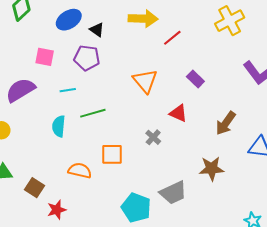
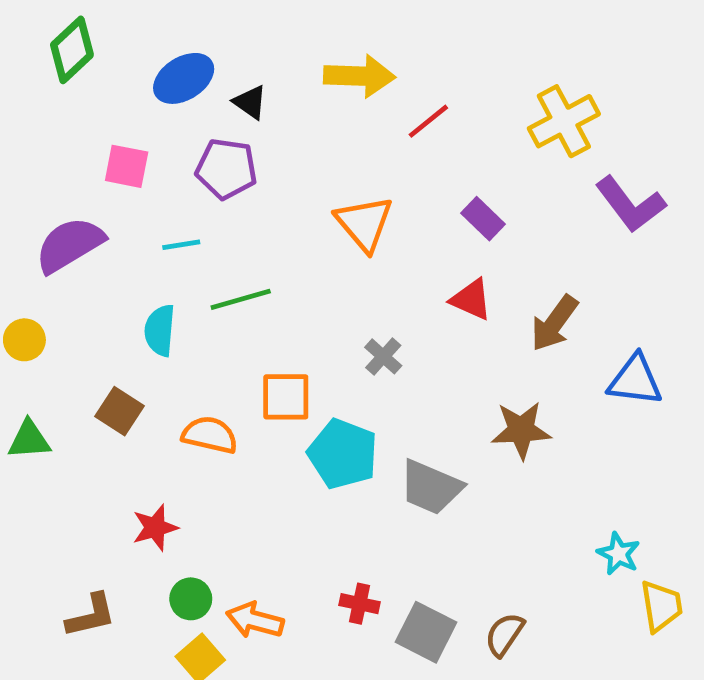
yellow cross: (230, 21) -> (564, 121), moved
red triangle: (178, 113) -> (471, 299), moved
brown square: (35, 188) -> (119, 411), moved
gray trapezoid: (173, 193) -> (431, 487), turned 48
cyan pentagon: (136, 208) -> (343, 454), moved

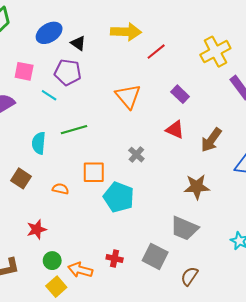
cyan line: (181, 245) -> (49, 95), moved, turned 42
orange semicircle: (210, 435) -> (60, 189), size x0.7
gray trapezoid: (431, 487) -> (184, 228), moved
red cross: (359, 604) -> (115, 259), moved
gray square: (426, 632) -> (155, 256), moved

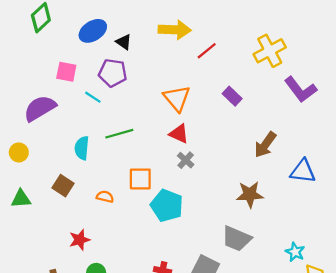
red triangle: (175, 130) -> (179, 134), moved

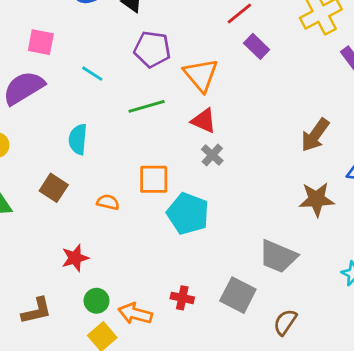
pink square: (66, 72) -> (41, 42), moved
purple pentagon: (113, 73) -> (152, 49), moved
purple rectangle: (232, 96) -> (257, 46), moved
green line: (119, 134) -> (147, 106), moved
brown star: (250, 194) -> (317, 199), moved

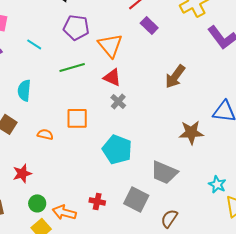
brown arrow: (315, 135) -> (175, 76), moved
cyan pentagon: (188, 214) -> (117, 149), moved

